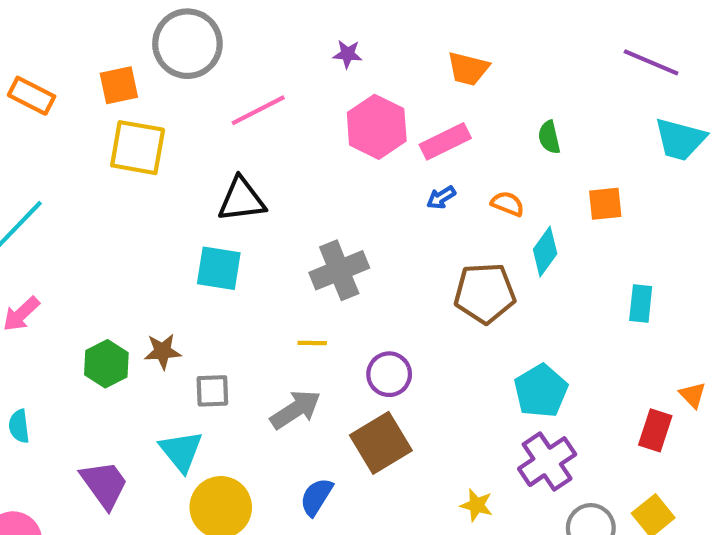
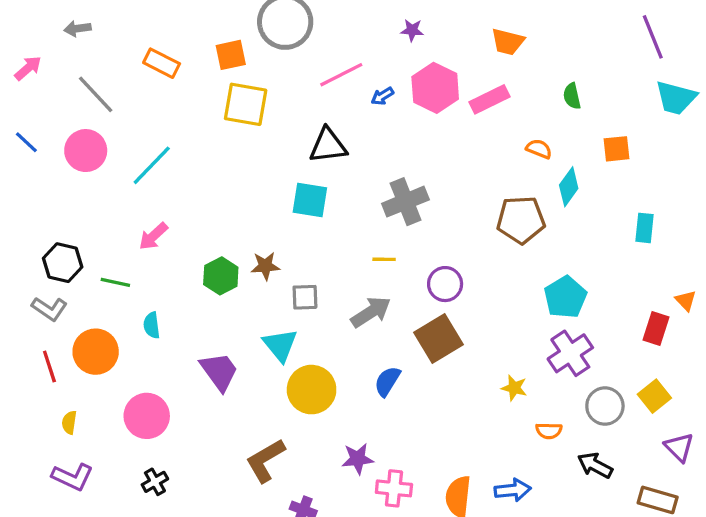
purple line: (651, 62) -> (653, 37), turned 45
blue arrow: (441, 198) -> (382, 96), moved

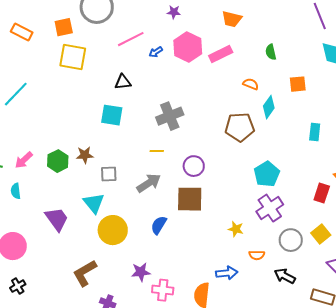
black triangle: (328, 146) -> (123, 82), size x0.7
pink arrow: (153, 236) -> (24, 160), moved
brown square: (438, 338) -> (190, 199), turned 32
blue arrow: (513, 490) -> (227, 273), moved

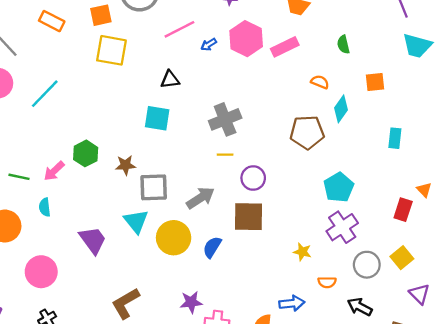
yellow line: (157, 151) -> (225, 155), moved
green hexagon: (58, 161) -> (86, 153), moved
gray square: (109, 174) -> (154, 187), size x1.5
yellow circle: (113, 230) -> (174, 238), moved

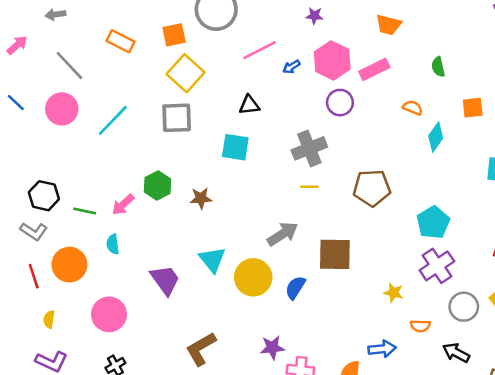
yellow square: (111, 50) -> (186, 73), turned 32
brown pentagon: (307, 132) -> (372, 188), moved
purple circle: (253, 178) -> (340, 103), moved
gray square: (154, 187) -> (177, 118), moved

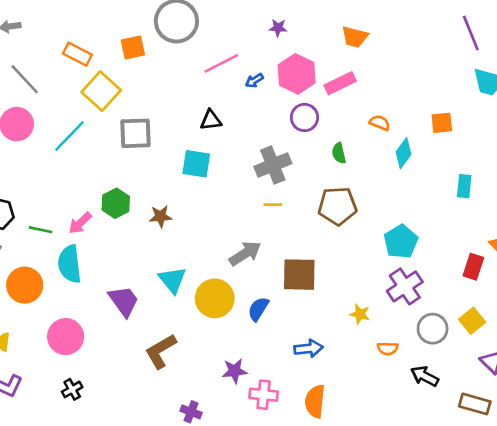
green semicircle: (438, 67) -> (339, 153), moved
yellow square: (186, 73) -> (101, 91), moved
cyan semicircle: (113, 244) -> (70, 264), size x1.8
brown L-shape: (201, 349) -> (161, 351), moved
blue arrow: (382, 349) -> (308, 348), moved

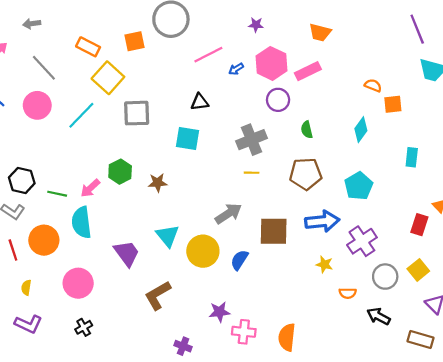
orange semicircle: (380, 123) -> (373, 85), moved
cyan pentagon: (401, 242) -> (359, 186), moved
blue arrow: (308, 348) -> (322, 221), moved, size x1.4

